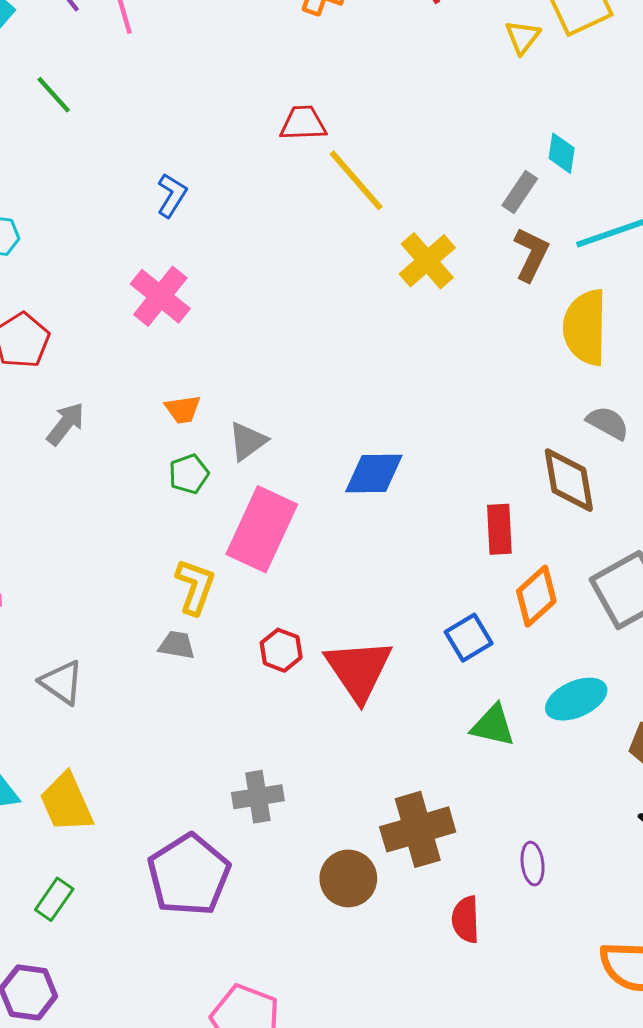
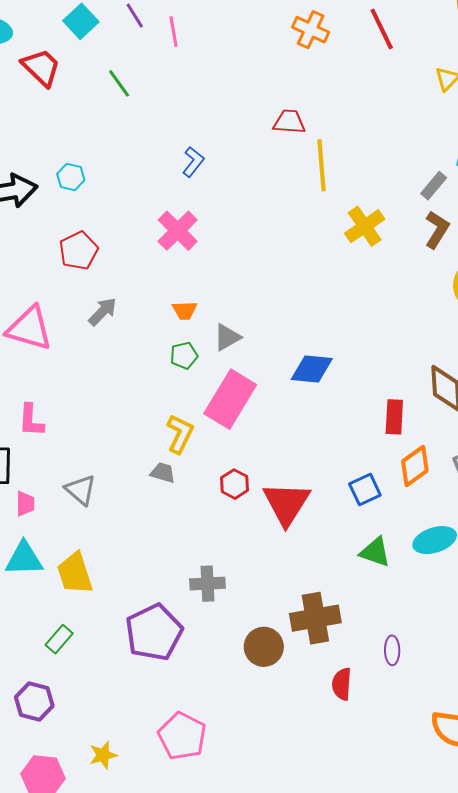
yellow line: (356, 180) -> (321, 165), turned 30

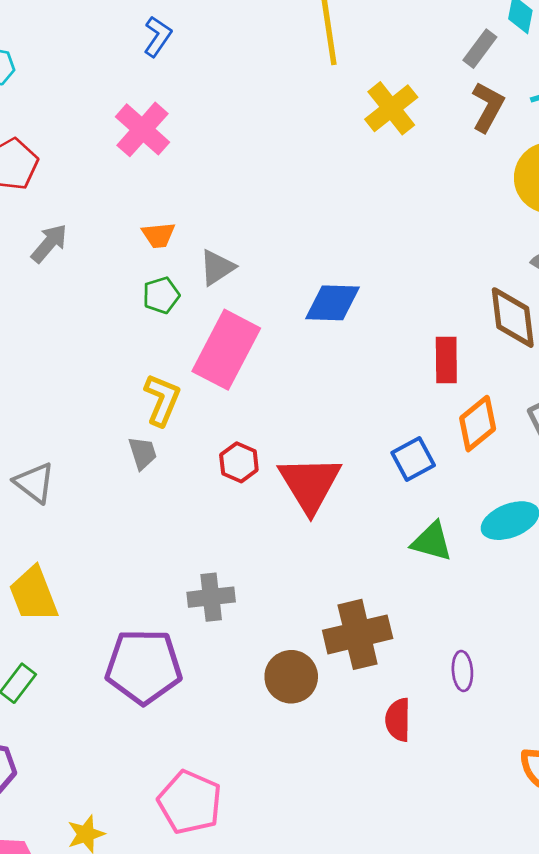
gray trapezoid: (163, 473) -> (143, 453), turned 60
purple pentagon: (154, 632) -> (144, 666), turned 30

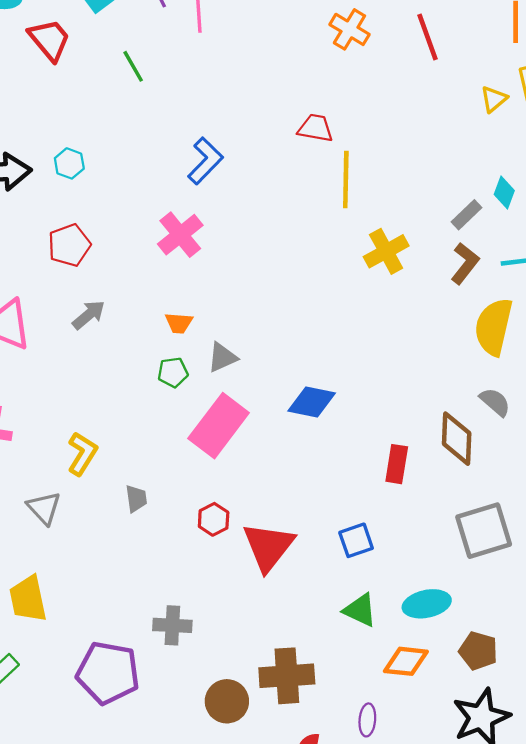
blue L-shape: (158, 36) -> (205, 161), size x1.4
yellow L-shape: (162, 400) -> (82, 454), moved
orange diamond: (478, 424) -> (406, 661), moved, turned 36

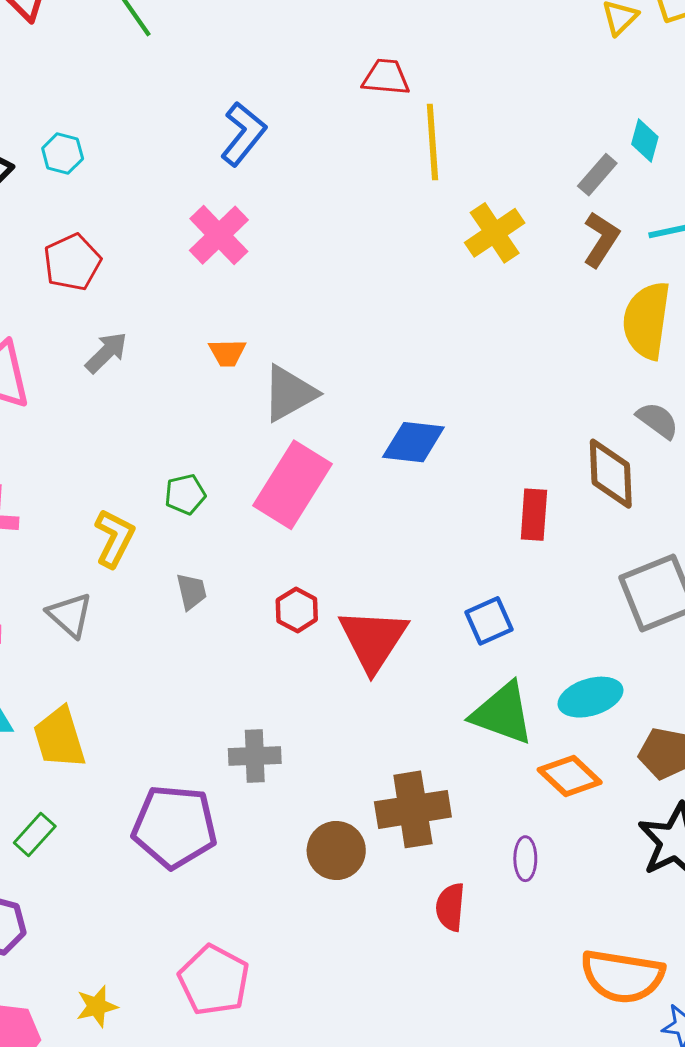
gray triangle: (222, 357) -> (289, 393), size x1.4
green pentagon: (173, 372) -> (185, 494), moved
green triangle: (360, 610) -> (503, 713), size x1.4
orange diamond: (406, 661) -> (570, 776), turned 42

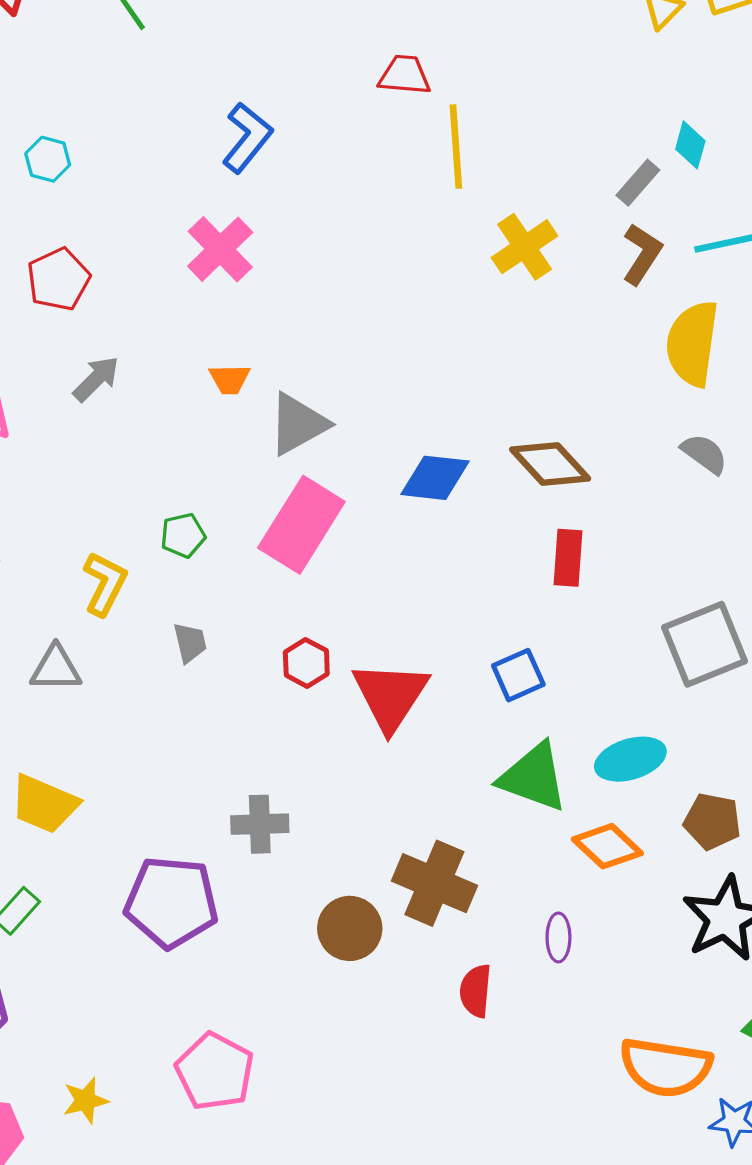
brown diamond: (611, 474) -> (550, 464), moved, turned -40
gray triangle: (70, 615) -> (56, 668), turned -42
yellow trapezoid: (59, 738) -> (44, 804), turned -50
brown cross: (413, 809) -> (434, 883), turned 32

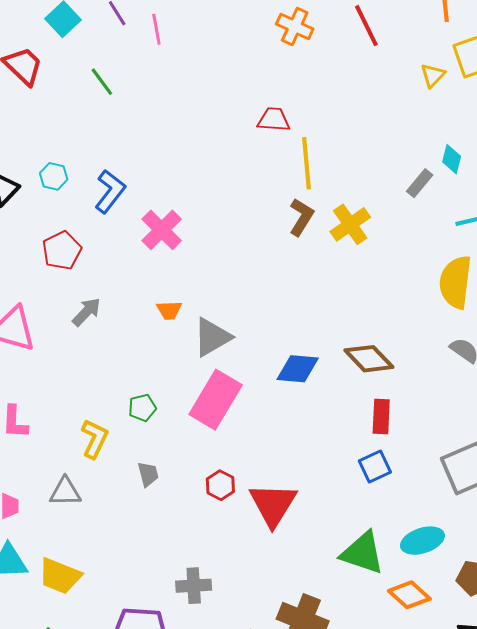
blue L-shape: (247, 138) -> (110, 191), moved
brown L-shape: (642, 254) -> (301, 217), moved
blue square: (518, 675) -> (375, 466), moved

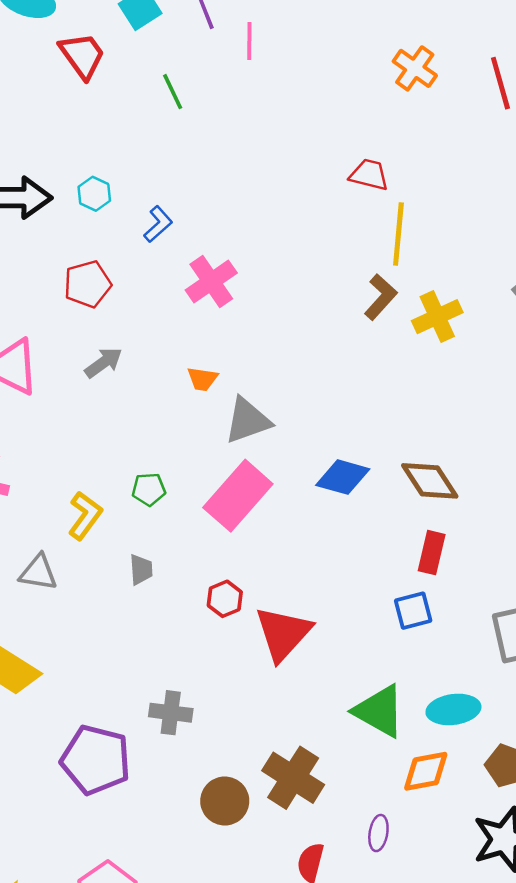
blue L-shape: (110, 191) -> (158, 224), size x0.7
orange diamond: (409, 595) -> (426, 771), turned -63

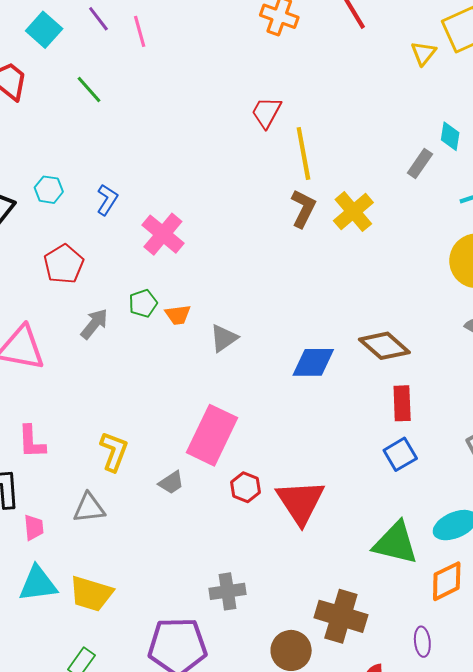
red trapezoid: (369, 175) -> (266, 112), turned -60
gray triangle: (248, 421) -> (224, 338), size x0.7
green pentagon: (149, 489) -> (143, 303), moved
pink rectangle: (238, 496) -> (212, 435), moved
gray trapezoid: (141, 570) -> (171, 483), turned 76

